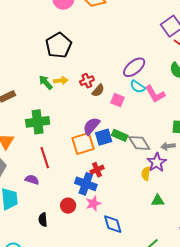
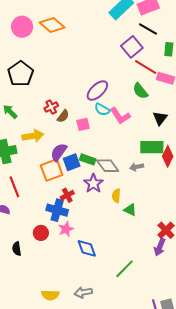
yellow arrow: (61, 81) -> (33, 136), moved, size x1.5
pink square: (117, 100) -> (83, 124), turned -32
purple star: (157, 162) -> (93, 183), moved
green triangle: (158, 201) -> (130, 210), moved, turned 32

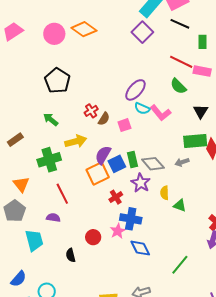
purple square: (132, 47) -> (142, 32), moved
green rectangle: (88, 159) -> (133, 159), turned 63
blue cross: (57, 210) -> (131, 219), moved

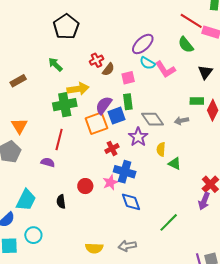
green rectangle: (195, 141) -> (197, 101), size x0.6
green rectangle: (133, 159) -> (128, 102), moved
green cross: (49, 160) -> (65, 105), moved
red line: (62, 194) -> (59, 140), turned 35
cyan trapezoid: (34, 240) -> (26, 200), moved, turned 35

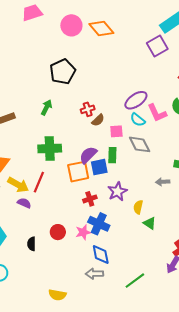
green arrow: (55, 64) -> (46, 107), turned 63
pink L-shape: (165, 69) -> (157, 113), moved
yellow arrow: (78, 89) -> (18, 185), moved, turned 30
gray diamond: (152, 119) -> (140, 144), moved
gray arrow: (127, 246) -> (94, 274), moved

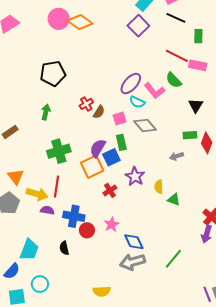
pink circle: (71, 25) -> (59, 19), moved
black pentagon: (63, 72) -> (53, 73), turned 30
blue cross: (99, 224) -> (74, 216), moved
gray arrow: (94, 274) -> (132, 262), size x1.4

